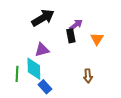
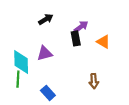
black arrow: (43, 18) -> (46, 19), size x0.6
orange triangle: (97, 39) -> (103, 42), turned -32
cyan diamond: (34, 69) -> (21, 62), moved

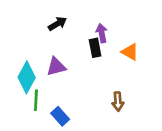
purple arrow: (81, 27) -> (102, 33), turned -64
cyan diamond: (21, 62) -> (27, 77), turned 30
green line: (18, 79) -> (36, 100), moved

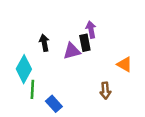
black arrow: (57, 24) -> (44, 43), moved, turned -70
orange triangle: (130, 52) -> (125, 64), moved
purple triangle: (56, 67) -> (72, 51), moved

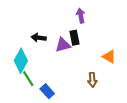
purple arrow: (91, 30) -> (81, 16), moved
black arrow: (44, 43) -> (39, 38), turned -72
green line: (32, 89) -> (28, 79), turned -35

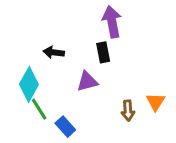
purple arrow: (81, 16) -> (112, 22), size x1.5
purple triangle: (63, 45) -> (87, 81), moved
orange triangle: (109, 57) -> (156, 102), moved, turned 32

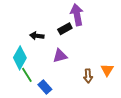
black rectangle: (103, 52) -> (65, 29), moved, turned 72

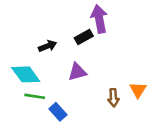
black arrow: (37, 36) -> (48, 46), turned 152
cyan diamond: (20, 58) -> (26, 74), turned -65
green line: (27, 75) -> (35, 96), turned -49

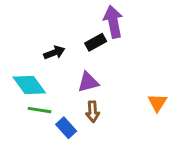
brown arrow: (113, 98) -> (93, 112), moved

